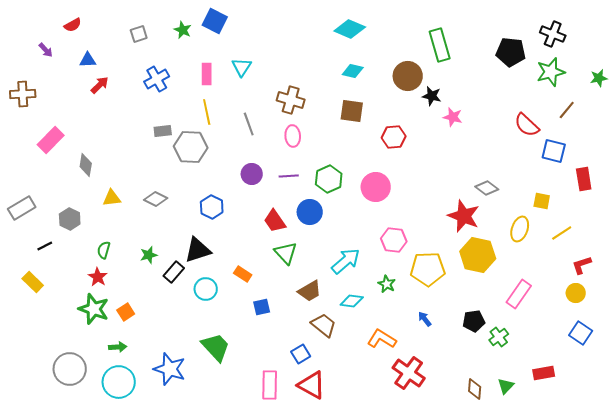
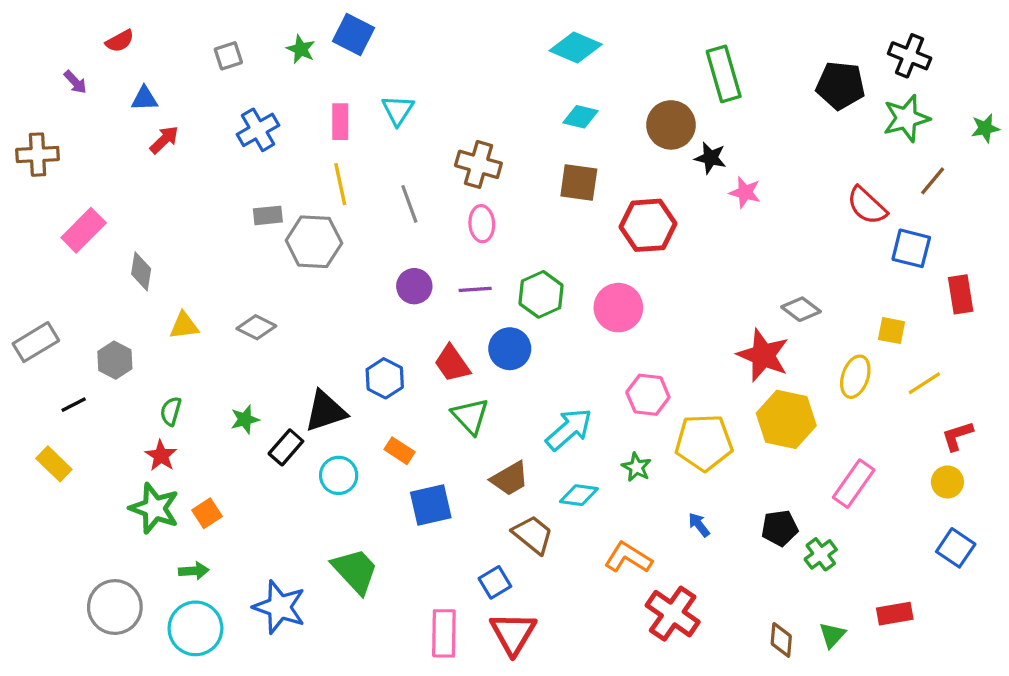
red hexagon: (394, 137) -> (648, 225), size x1.4
blue hexagon: (212, 207) -> (385, 378), moved
blue square: (262, 307) -> (431, 505), size x1.5
red triangle: (312, 385) -> (513, 633), turned 32

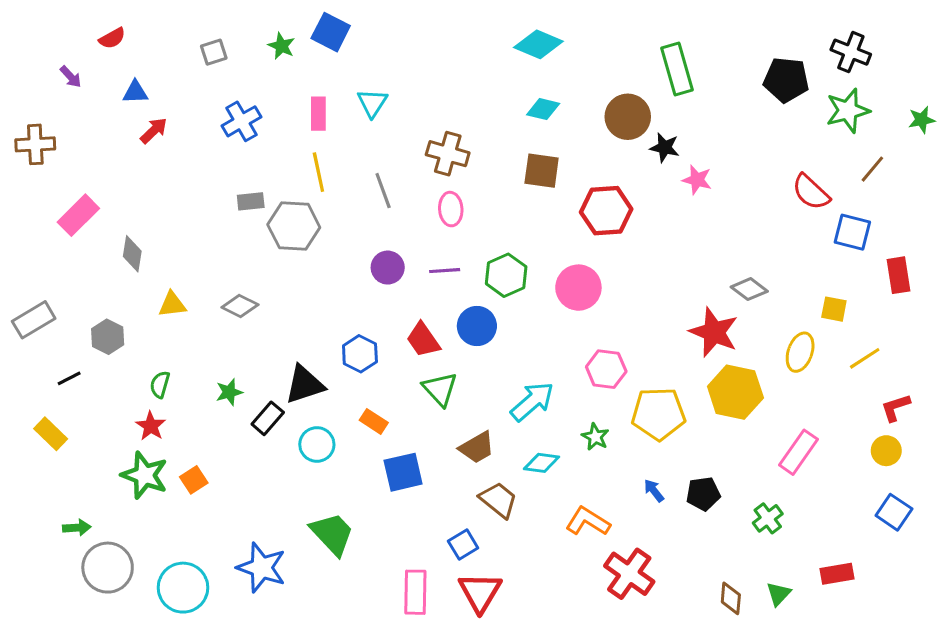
black pentagon: (780, 528) -> (703, 494), moved
green arrow: (194, 571) -> (77, 528), moved

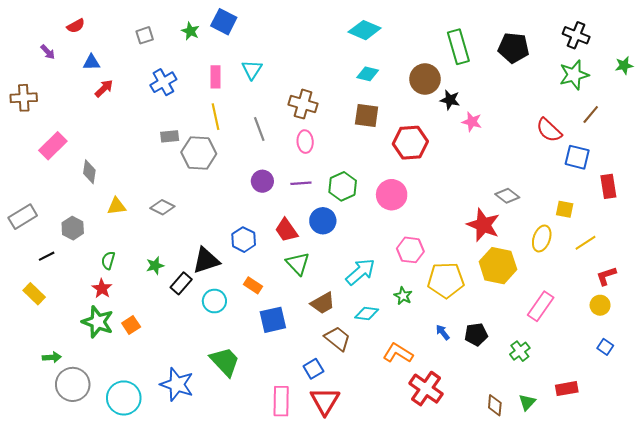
black pentagon: (786, 80) -> (514, 48), moved
green star: (922, 120) -> (624, 65), moved
blue square: (894, 512) -> (605, 347), size x0.7

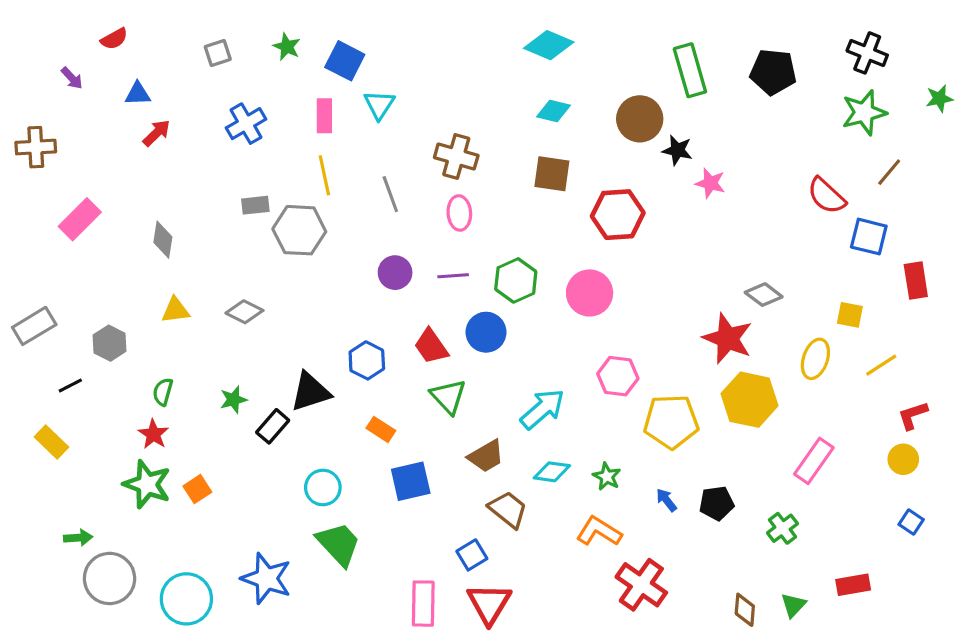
blue square: (224, 22) -> (345, 61), moved
gray diamond: (89, 172) -> (163, 240), moved
green star: (403, 296) -> (607, 477), moved
cyan circle: (214, 301) -> (323, 487), moved

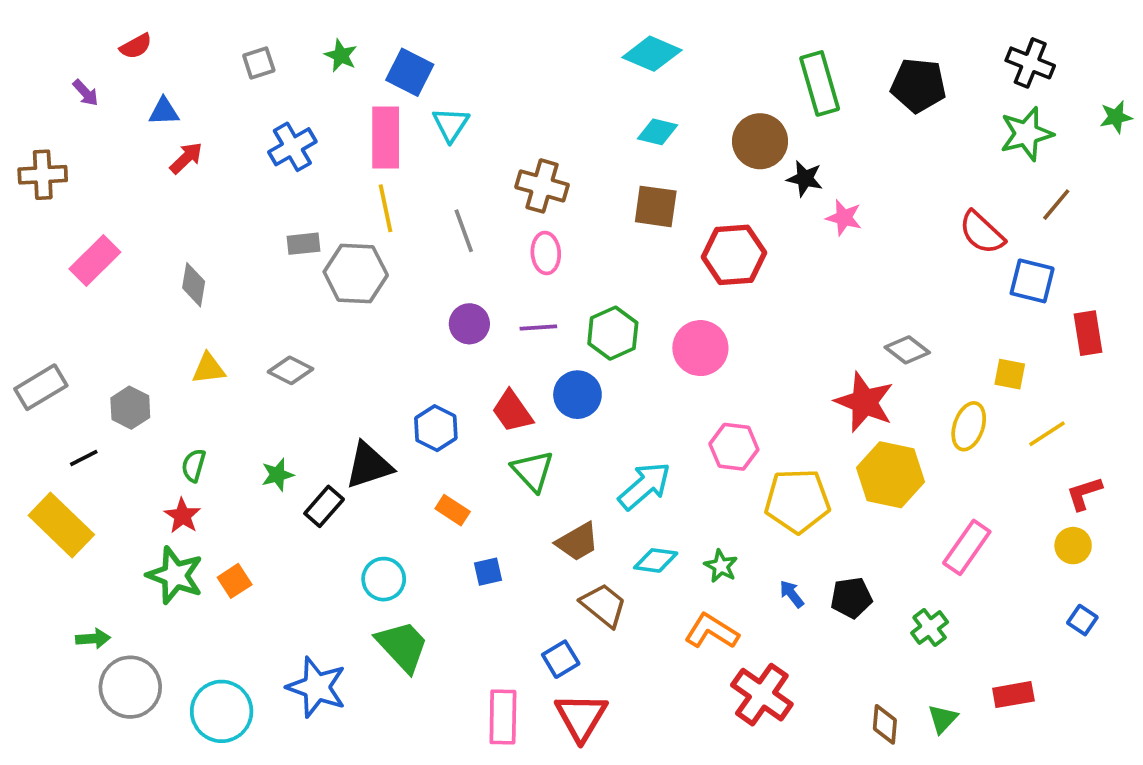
pink rectangle: (324, 116) -> (386, 137), size x1.5
yellow rectangle: (51, 442) -> (61, 525), size x1.6
blue square: (411, 481) -> (488, 572), size x0.6

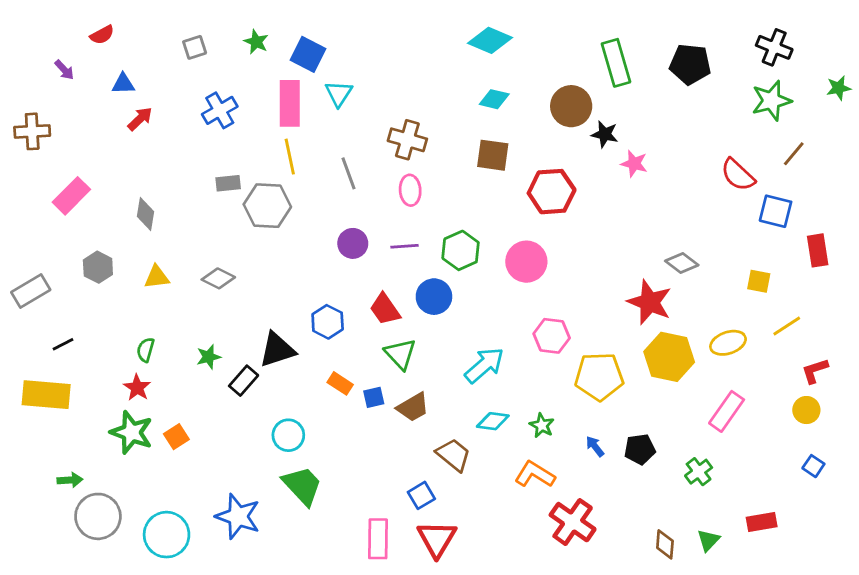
gray hexagon: (130, 408) -> (98, 267), moved
yellow ellipse: (969, 426) -> (728, 343), moved, turned 52
yellow rectangle: (61, 525) -> (46, 395), turned -39
brown trapezoid: (577, 542) -> (413, 407), moved
blue square: (488, 572) -> (374, 397), moved

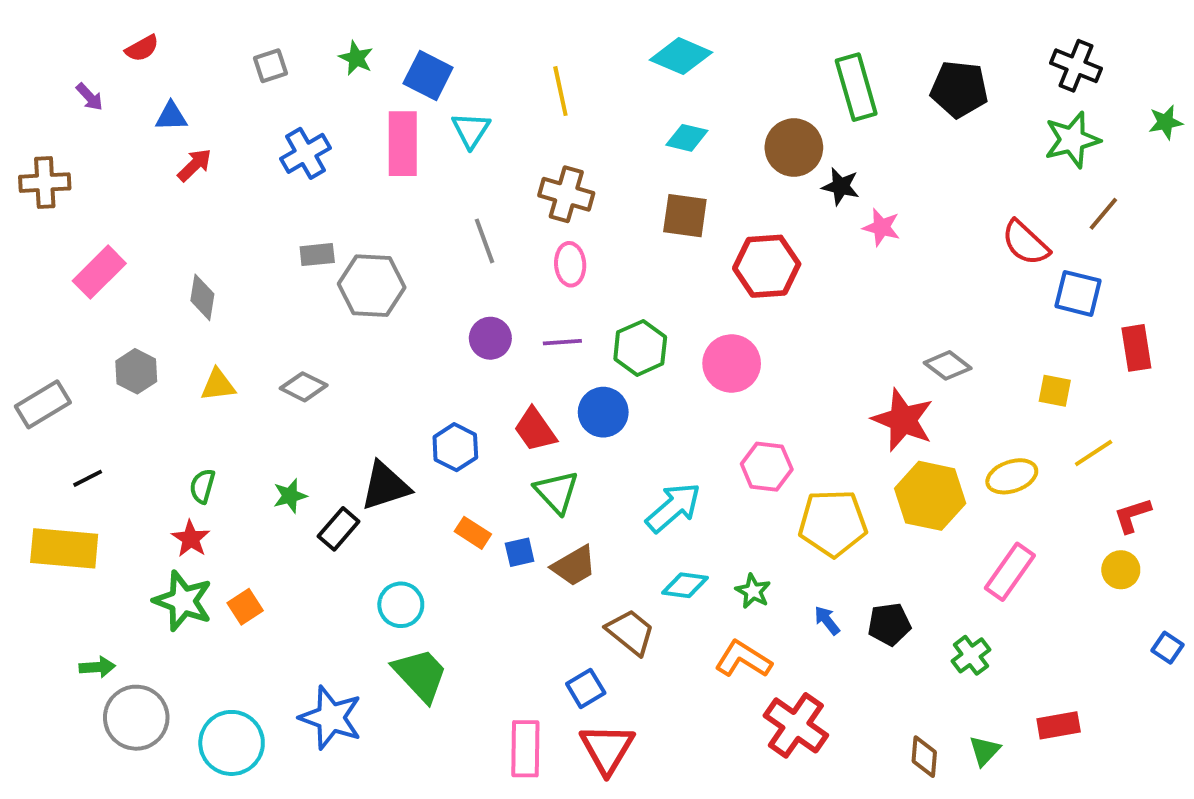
yellow line: (290, 157) -> (560, 91), moved
blue square: (813, 466) -> (1167, 648), moved

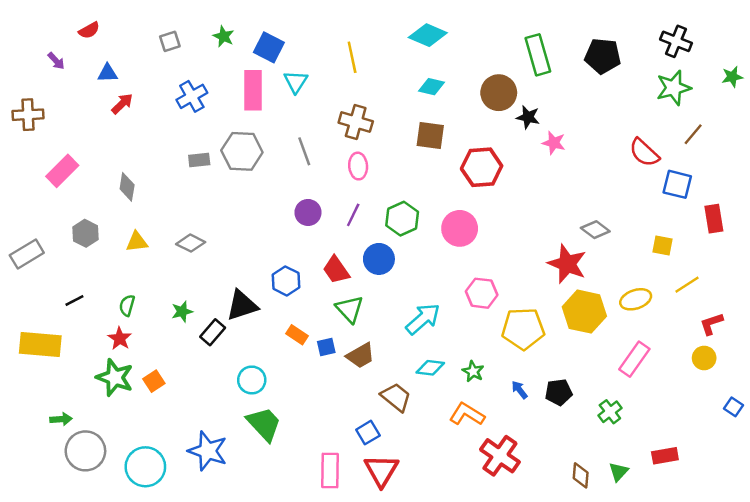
gray hexagon: (372, 286) -> (242, 151), moved
purple line: (562, 342) -> (353, 215), turned -60
black line: (88, 478) -> (74, 301), moved

